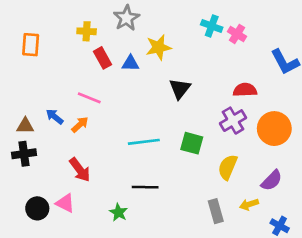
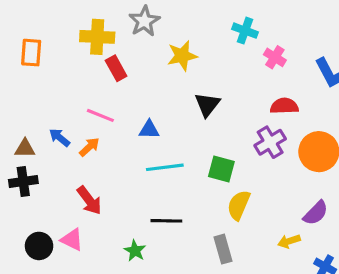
yellow cross: (87, 31) -> (97, 37), size x1.5
pink cross: (237, 34) -> (275, 57), moved
blue triangle: (130, 63) -> (149, 130), moved
yellow semicircle: (228, 167) -> (239, 205), moved
gray rectangle: (216, 211) -> (223, 249), moved

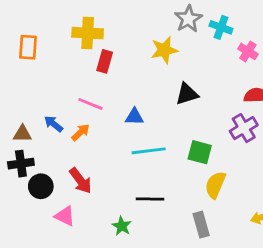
gray star: (144, 21) -> (188, 19), moved
red rectangle: (116, 68) -> (105, 61), turned 45
black triangle: (207, 104) -> (187, 94), turned 35
black circle: (39, 246) -> (41, 186), moved

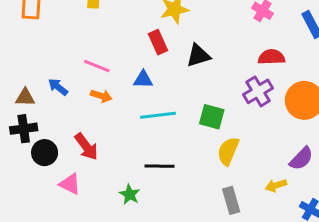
red rectangle: (105, 61) -> (158, 42), moved, turned -40
orange arrow: (81, 132) -> (101, 96), moved, turned 60
gray rectangle: (201, 225) -> (231, 200), moved

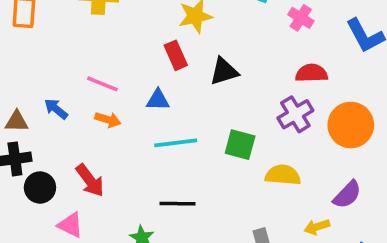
yellow semicircle: (228, 151) -> (283, 175), moved, turned 72

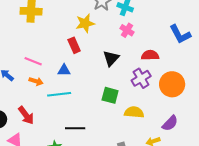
pink cross: (301, 18) -> (127, 30), moved
black triangle: (224, 71) -> (111, 58), moved, turned -30
cyan line: (176, 143) -> (59, 94), moved

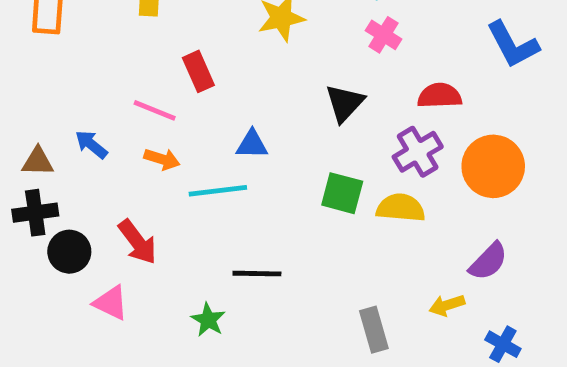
red rectangle: (74, 45) -> (198, 71), moved
blue triangle: (64, 70) -> (252, 144), moved
yellow semicircle: (134, 112) -> (401, 208), moved

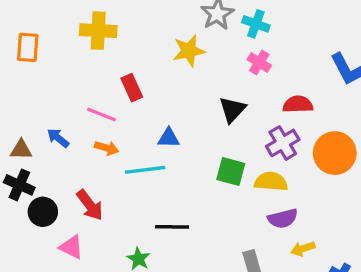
black cross: (35, 213) -> (19, 185), turned 32
purple semicircle: (488, 261) -> (283, 218), moved, turned 32

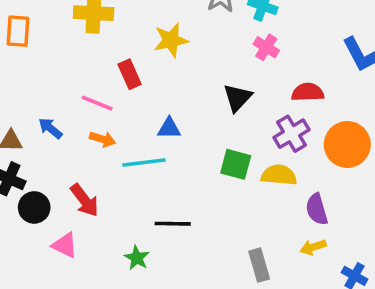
yellow star: (189, 51) -> (171, 40), moved
purple semicircle: (283, 218) -> (317, 209), moved, turned 88

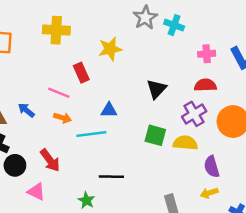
pink cross: (266, 47) -> (207, 54), moved, turned -36

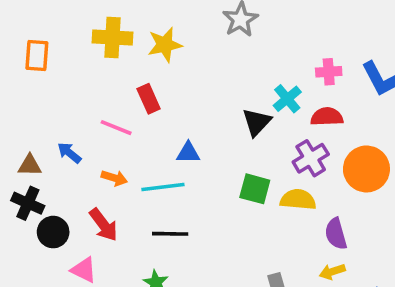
cyan cross: (174, 25) -> (287, 99), moved, turned 30
yellow star: (110, 49) -> (165, 45), moved
orange arrow: (63, 118) -> (114, 178), moved
black line: (111, 177) -> (170, 234), moved

